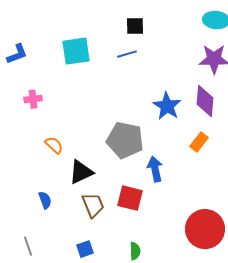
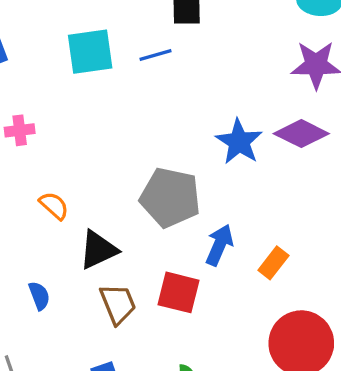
blue line: (127, 54) -> (156, 55), moved
purple diamond: (205, 101) -> (301, 134), turned -68
orange rectangle: (199, 142) -> (273, 263), moved
blue arrow: (155, 169) -> (219, 245), turned 35

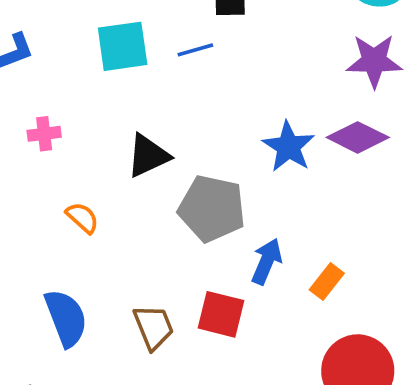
black triangle: (98, 250) -> (148, 156), moved
blue semicircle: (39, 296) -> (66, 318), size x1.8

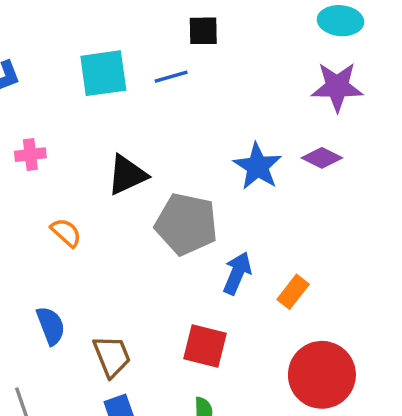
purple diamond: (358, 137) -> (322, 158), size x0.7
red square: (221, 314) -> (205, 346), moved
blue semicircle: (66, 318) -> (51, 326), size x0.7
brown trapezoid: (154, 327) -> (112, 356), moved

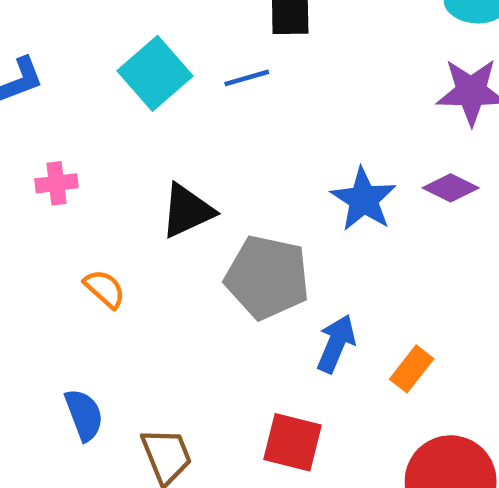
cyan square: (103, 73) -> (155, 73), turned -33

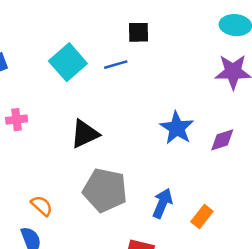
purple diamond: (451, 188) -> (222, 140), moved, turned -44
gray pentagon: (267, 277) -> (105, 190), moved
orange semicircle: (105, 289) -> (42, 206), moved

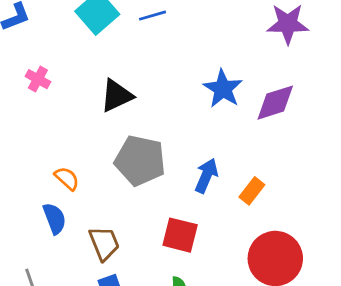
pink cross: (17, 120) -> (38, 79), turned 36
purple diamond: (222, 140) -> (275, 103), size x1.4

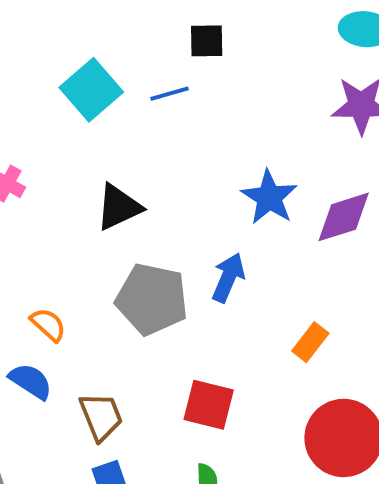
blue arrow: (206, 176) -> (228, 278), moved
blue semicircle: (54, 218) -> (31, 381), turned -36

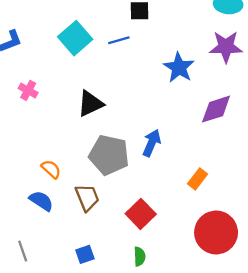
blue star: (269, 197) -> (179, 68), moved
red square: (209, 405) -> (141, 214), turned 32
brown trapezoid: (101, 416) -> (87, 198), moved

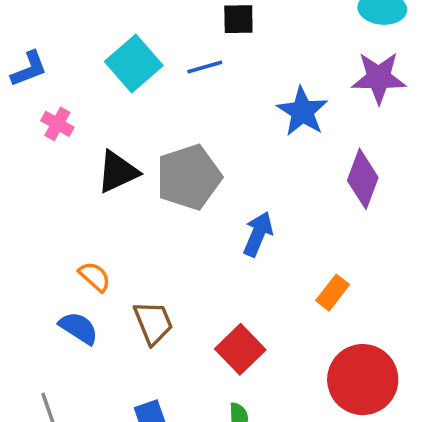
pink cross: (28, 90) -> (57, 124), moved
black triangle: (90, 104) -> (118, 172), moved
purple diamond: (216, 109) -> (363, 179), turned -52
gray pentagon: (109, 155) -> (189, 177), moved, turned -30

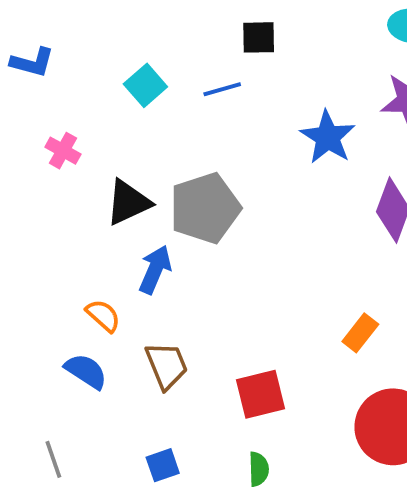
cyan square: (134, 64) -> (145, 85), size x0.7
blue L-shape: (29, 69) -> (32, 62), moved, turned 36
blue arrow: (258, 234) -> (155, 270), moved
red square: (240, 349) -> (261, 394), turned 30

